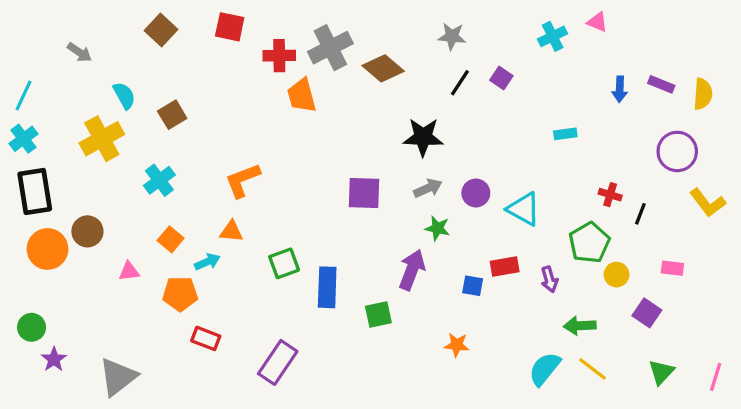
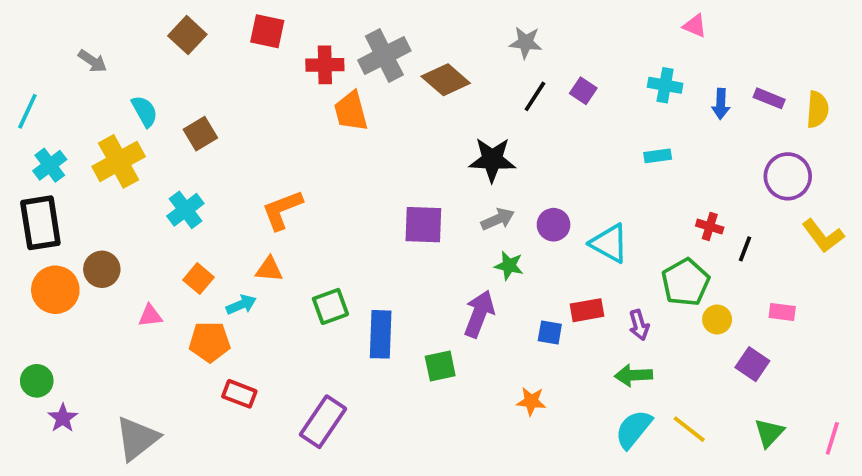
cyan cross: (553, 36) -> (665, 85), moved, turned 36
cyan cross: (24, 139) -> (50, 165), moved
green arrow: (580, 326) -> (633, 375), moved

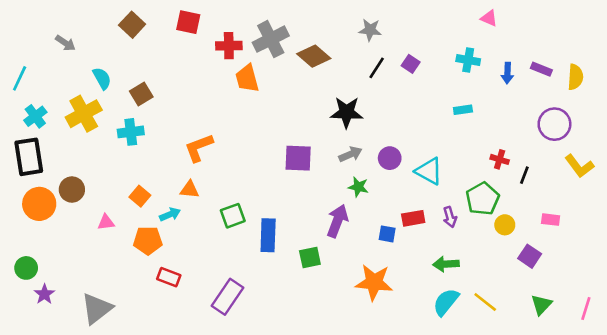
cyan cross: (185, 210) -> (131, 132), moved, turned 30
purple arrow: (639, 325) -> (450, 217), moved
orange star: (531, 401) -> (374, 282), size x1.8

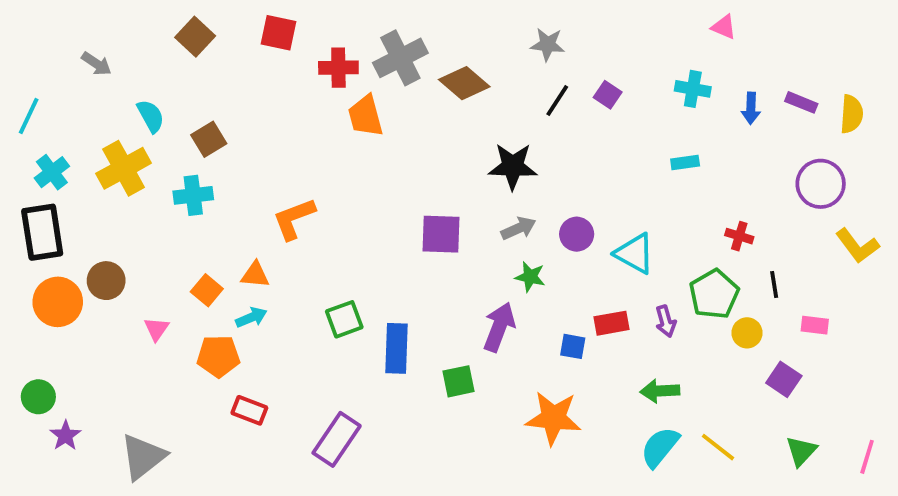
black line: (524, 175) -> (774, 284), moved, turned -30
orange triangle: (190, 190) -> (255, 275), moved
pink triangle: (106, 222) -> (156, 329), turned -48

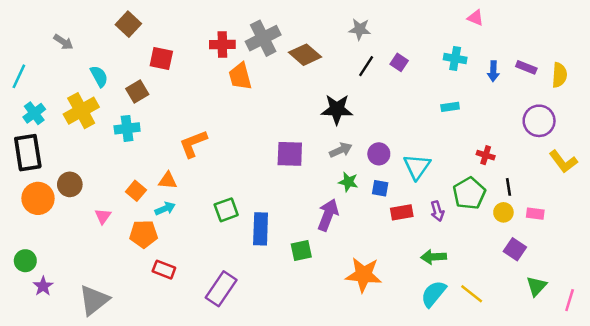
red square: (278, 33) -> (161, 59), moved
cyan triangle: (635, 253) -> (417, 167), turned 36
yellow circle: (747, 333) -> (503, 212), moved
blue square: (573, 346) -> (380, 188), moved
green triangle: (801, 451) -> (537, 286), moved

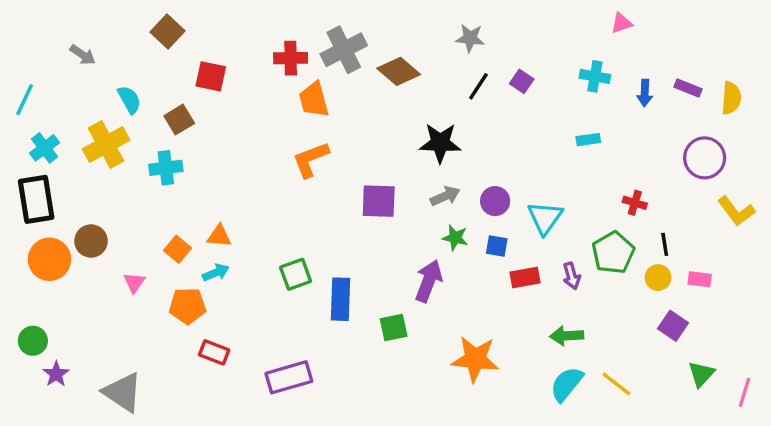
pink triangle: (475, 18) -> (621, 23), turned -42
orange L-shape: (193, 144) -> (311, 160), moved
purple rectangle: (221, 289) -> (289, 377), turned 40
gray triangle: (94, 300) -> (123, 392), turned -48

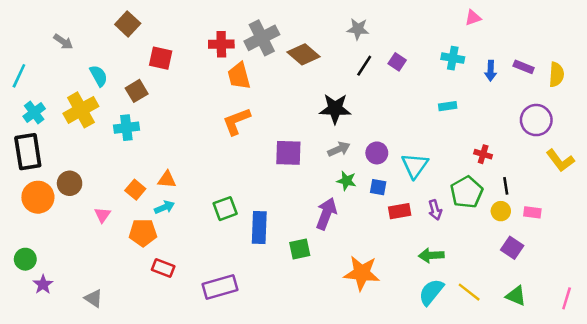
green triangle: (701, 374) -> (516, 296), moved, turned -50
gray triangle: (123, 392) -> (94, 298), size x0.6

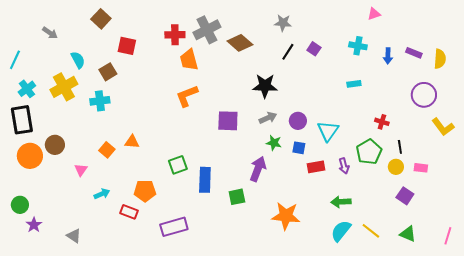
cyan arrow: (164, 207) -> (102, 194), moved
orange pentagon: (143, 233) -> (145, 191), moved

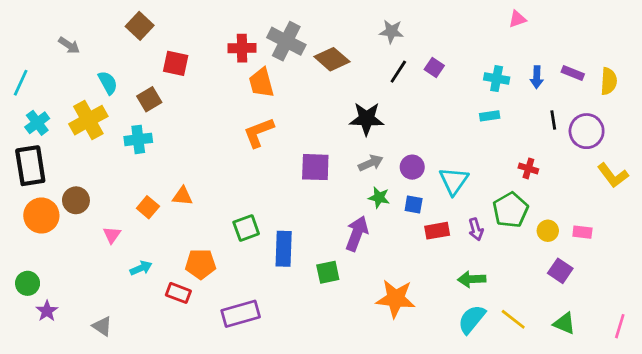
gray cross: (207, 30) -> (286, 41), turned -36
cyan cross: (358, 46) -> (497, 79), moved
black line: (400, 147) -> (553, 120), moved

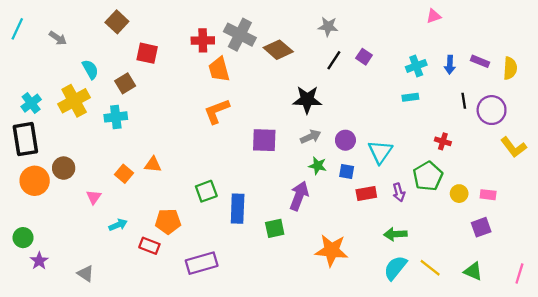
cyan cross: (497, 79) -> (416, 66), turned -30
cyan line: (21, 83) -> (17, 29), moved
purple square: (560, 271) -> (481, 227), moved, turned 36

